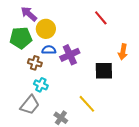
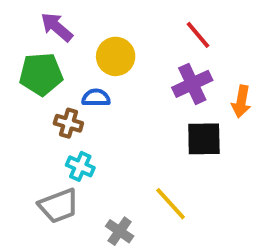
yellow circle: (46, 29) -> (116, 56), moved
purple cross: (70, 55) -> (192, 84), moved
gray trapezoid: (30, 105) -> (59, 206), turned 30

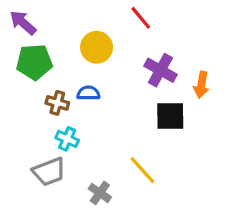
purple arrow: (57, 27) -> (23, 23), moved
red line: (198, 35) -> (141, 18), moved
purple cross: (192, 84) -> (160, 70), turned -36
blue semicircle: (96, 98) -> (88, 93), moved

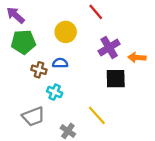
purple cross: (160, 70) -> (109, 47), turned 30
orange arrow: (201, 85) -> (137, 58), turned 84
cyan cross: (67, 139) -> (55, 92), moved

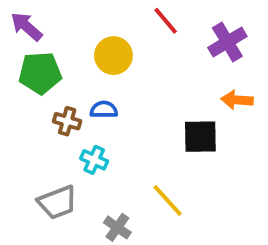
purple cross: (109, 47) -> (227, 42), moved

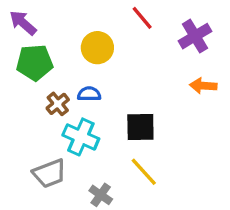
brown cross: (67, 121) -> (58, 104), turned 35
black square: (200, 137) -> (140, 127), moved
cyan cross: (94, 160) -> (81, 137), size x1.5

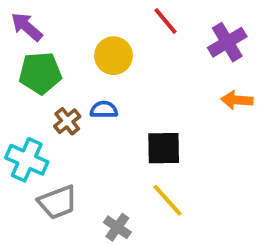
cyan cross: (81, 137) -> (27, 160), moved

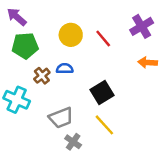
red line: (166, 21) -> (103, 38), moved
black square: (164, 148) -> (102, 93), turned -30
gray trapezoid: (58, 202) -> (61, 118), moved

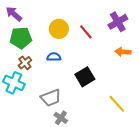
brown cross: (42, 76) -> (25, 63), moved
yellow line: (104, 125) -> (117, 104), moved

